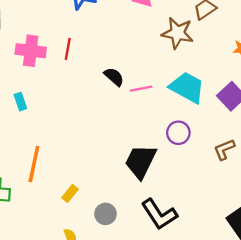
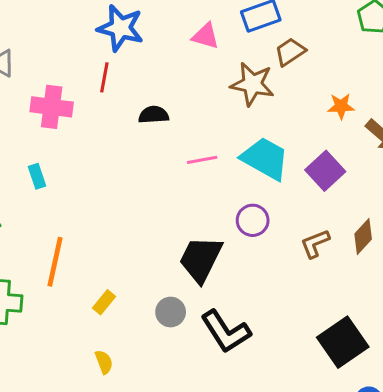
red line: (68, 49) -> (104, 77), moved
black semicircle: (114, 77) -> (154, 115), moved, turned -45
gray circle: (106, 214) -> (171, 312), moved

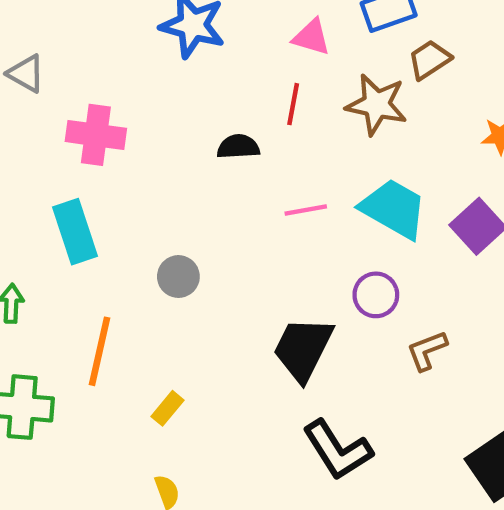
red line: (104, 77) -> (293, 104), moved
cyan rectangle: (37, 176) -> (75, 232), size x1.8
brown L-shape: (315, 244) -> (427, 350), moved
gray circle: (171, 312) -> (178, 277), moved

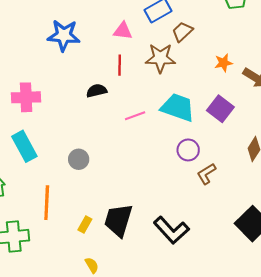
purple circle: (376, 295) -> (188, 150), moved
black trapezoid: (303, 349) -> (118, 220), moved

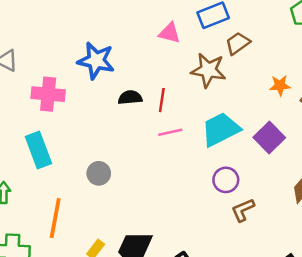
blue star: (64, 35) -> (96, 61), moved
red line: (120, 65) -> (162, 100), moved
cyan trapezoid: (178, 107) -> (221, 129), turned -54

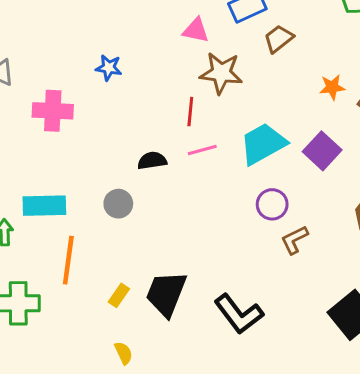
blue star: (96, 61) -> (109, 68), size x0.6
brown star: (208, 70) -> (221, 73), moved
black semicircle: (130, 97) -> (152, 161), moved
cyan rectangle: (38, 150) -> (44, 206), moved, turned -68

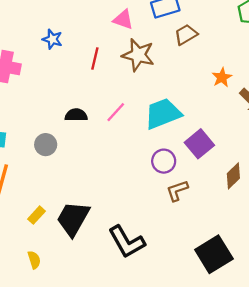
orange star: (332, 87) -> (222, 77), turned -30
red line: (190, 112) -> (95, 59), moved
pink line: (202, 150) -> (116, 112), turned -40
purple square: (322, 151) -> (199, 144), moved

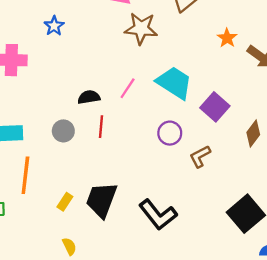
blue star: (52, 39) -> (54, 26), turned 30
red line: (95, 59) -> (101, 127), moved
cyan trapezoid: (163, 114) -> (174, 83), turned 63
purple circle: (164, 161) -> (170, 133), moved

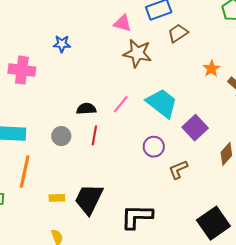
blue star: (54, 26) -> (62, 44), turned 30
yellow rectangle: (65, 202) -> (57, 198), turned 49
black L-shape: (158, 215) -> (137, 217), turned 124

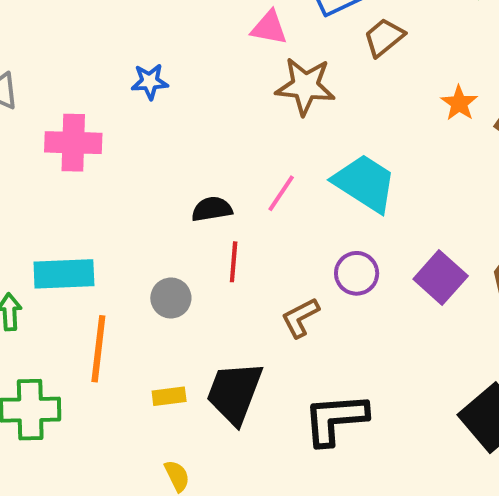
purple square: (195, 128) -> (441, 278), moved
gray circle: (61, 136) -> (171, 298), moved
brown L-shape: (178, 169) -> (300, 318), moved

